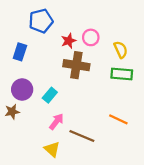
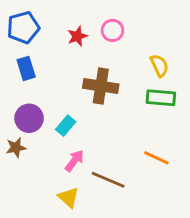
blue pentagon: (41, 21) -> (23, 27), moved
pink circle: (91, 37) -> (112, 30), moved
red star: (69, 41) -> (77, 36), moved
blue rectangle: (20, 52) -> (26, 68), turned -35

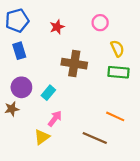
pink circle: (112, 30) -> (100, 23), moved
brown line: (108, 180) -> (95, 138), moved
yellow triangle: (69, 197) -> (42, 137), moved, turned 42

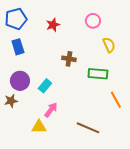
brown cross: (74, 64) -> (69, 59), size x0.6
green rectangle: (118, 72) -> (98, 74), moved
orange line: (115, 116) -> (116, 100), moved, turned 36
yellow triangle: (42, 137) -> (39, 127), turned 35

